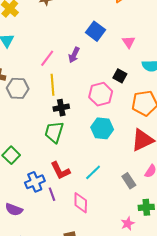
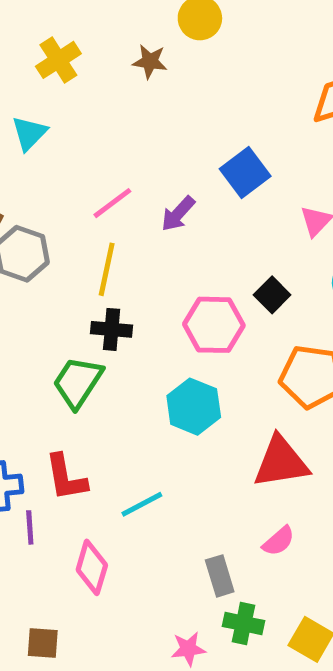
gray rectangle: (129, 181) -> (220, 576), moved

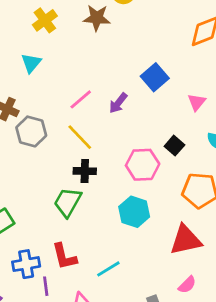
brown star: (150, 61) -> (97, 18), size x1.4
yellow line: (107, 269) -> (80, 137), turned -52

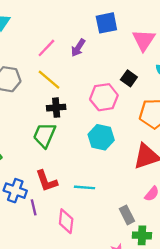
blue square: (155, 77) -> (106, 23), turned 35
pink triangle: (197, 102) -> (144, 40), size x1.5
blue cross: (26, 264) -> (15, 191), turned 35
cyan line: (108, 269) -> (84, 187), turned 42

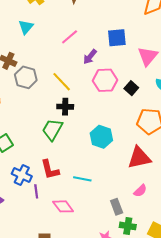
pink line: (46, 48) -> (70, 37), moved
pink hexagon: (104, 97) -> (105, 80), moved
pink diamond: (66, 221) -> (63, 206), turned -50

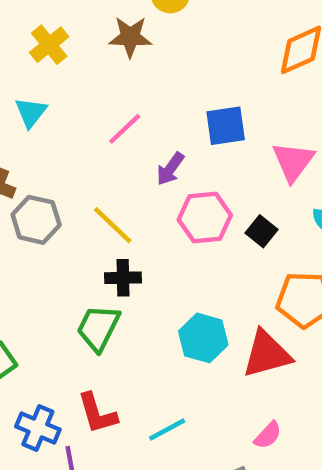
red triangle: (139, 158) -> (267, 354), moved
cyan line: (82, 179) -> (167, 430), turned -36
pink semicircle: (140, 191) -> (268, 435), moved

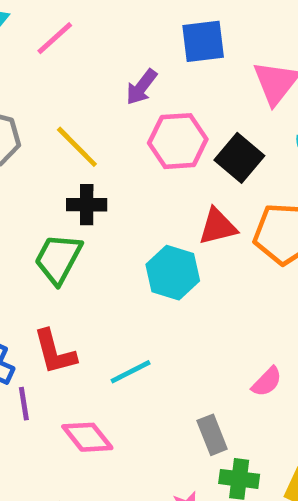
pink line: (125, 129) -> (55, 38), moved
black square: (262, 231) -> (239, 158), size x1.4
red triangle: (267, 354) -> (218, 227), moved, size x0.7
pink semicircle: (268, 435) -> (267, 382), moved

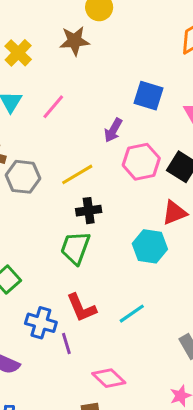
blue square: (203, 41) -> (149, 96), turned 32
yellow line: (77, 147) -> (77, 174), turned -68
pink diamond: (87, 437) -> (109, 378), moved

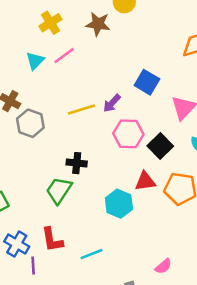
pink line: (53, 107) -> (64, 56), moved
yellow line: (77, 174) -> (81, 109), moved

